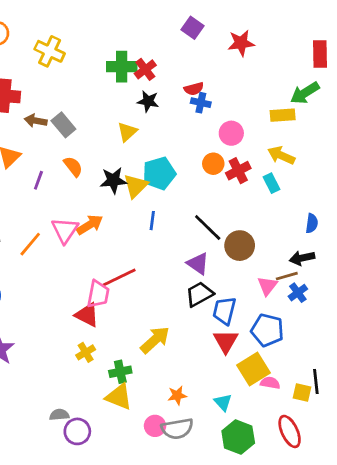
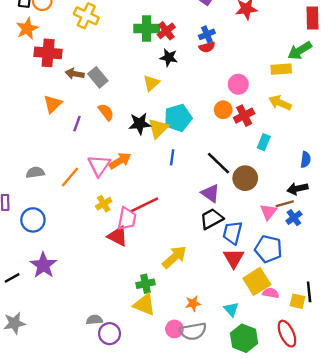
blue cross: (201, 103) -> (207, 34), moved, turned -35
cyan rectangle: (272, 183) -> (264, 142), moved, turned 49
yellow cross: (86, 352) -> (104, 204), moved

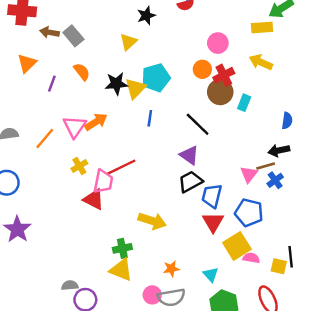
black star: (169, 58) -> (146, 16), turned -30
brown circle: (245, 178) -> (220, 92), moved
yellow arrow: (174, 257) -> (152, 221), turned 60

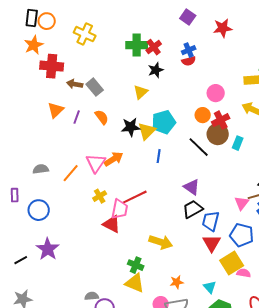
purple line: (52, 84) -> (77, 117), moved
black line: (198, 124) -> (199, 147), moved
green cross: (122, 248) -> (136, 265), turned 35

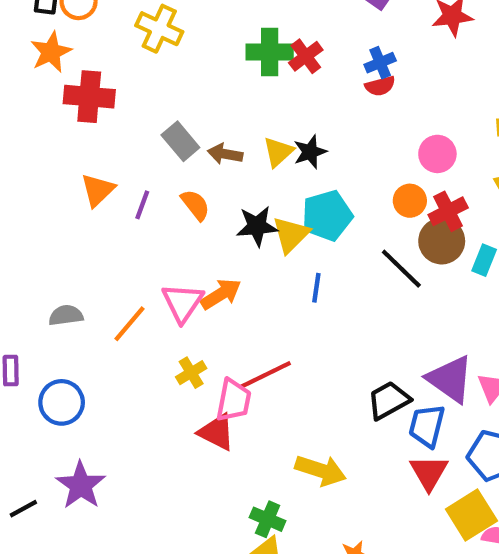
black star: (156, 70) -> (310, 152), moved
brown arrow: (75, 84) -> (225, 154), moved
purple triangle: (192, 187) -> (450, 379), moved, size x1.4

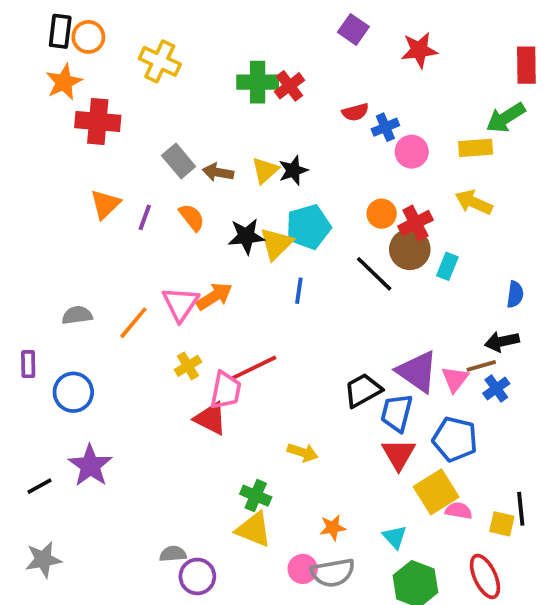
blue cross: (380, 63) -> (385, 127), moved
pink circle: (437, 154) -> (412, 152), moved
yellow arrow: (321, 470) -> (303, 452), size x0.7

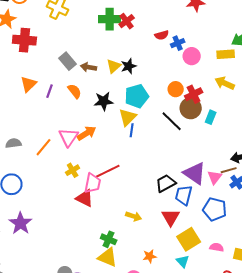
yellow triangle: (276, 244) -> (128, 117), moved
red triangle: (399, 454) -> (171, 217), moved
yellow square: (436, 492) -> (189, 239), moved

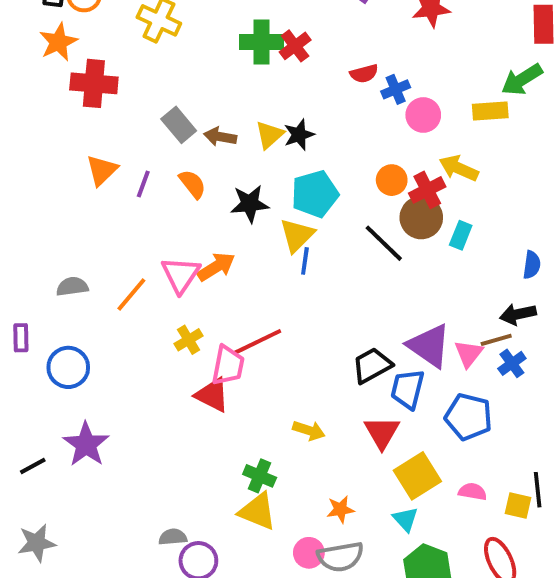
yellow arrow: (225, 83) -> (459, 168), moved

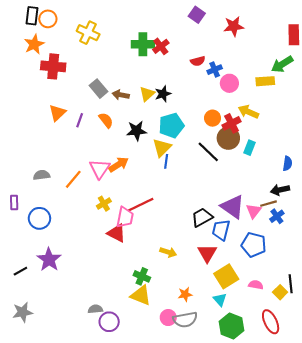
yellow square: (518, 505) -> (280, 292), turned 32

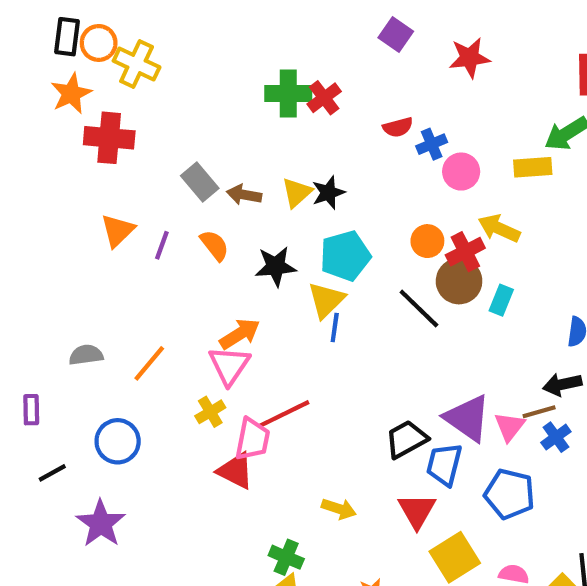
yellow cross: (88, 33) -> (137, 64), moved
pink triangle: (100, 169) -> (229, 365), moved
blue circle: (39, 218) -> (118, 441), moved
black line: (20, 271) -> (52, 473), moved

